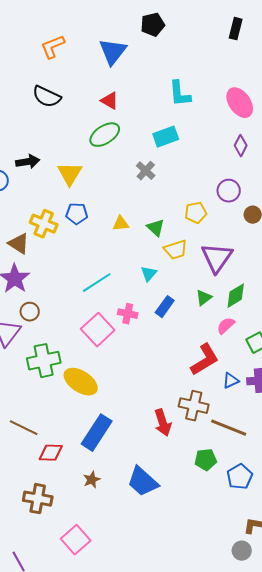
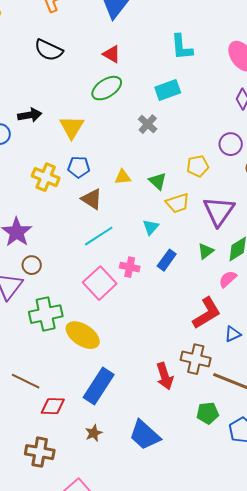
brown triangle: (19, 244) -> (92, 199), moved

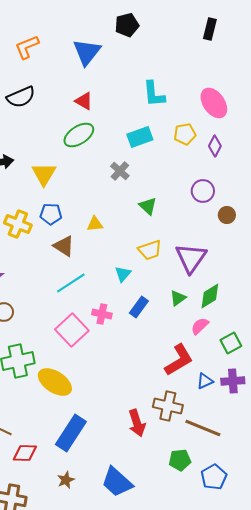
black semicircle: (49, 50) -> (21, 97), turned -48
yellow pentagon: (198, 166) -> (185, 134), moved
green triangle: (158, 181) -> (148, 206), moved

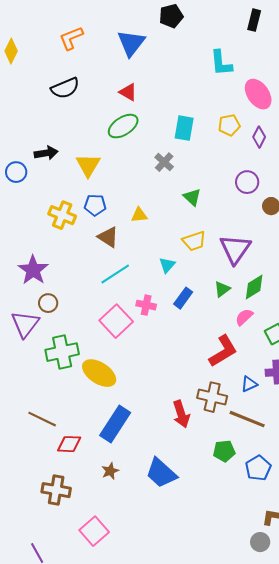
cyan L-shape: (154, 94) -> (221, 63), moved
cyan rectangle: (140, 137) -> (184, 128), turned -60
blue triangle: (205, 381) -> (249, 384), moved

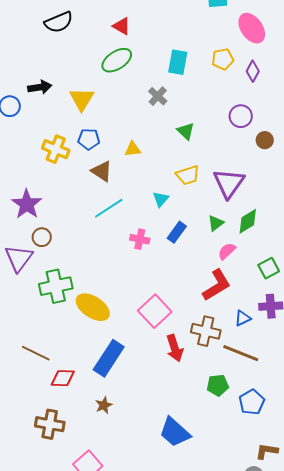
pink semicircle: (244, 317) -> (227, 251), moved
pink square: (116, 321) -> (155, 311), moved
blue trapezoid: (161, 473) -> (175, 432), moved

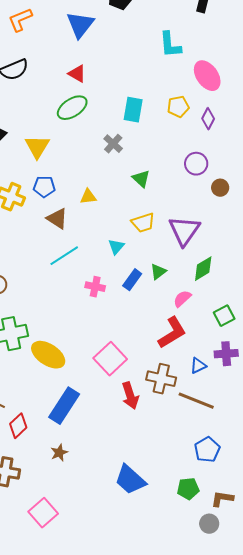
green triangle: (216, 223) -> (158, 272), moved
red diamond: (63, 378) -> (18, 426), turned -45
green pentagon: (218, 385) -> (188, 489), moved

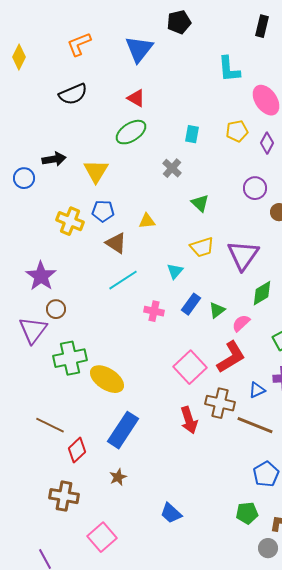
cyan rectangle: (133, 110) -> (192, 134), size x0.7
green triangle: (158, 272) -> (217, 310), moved
pink square: (110, 359) -> (190, 367), moved
blue trapezoid: (130, 480) -> (171, 513), moved, size x0.7

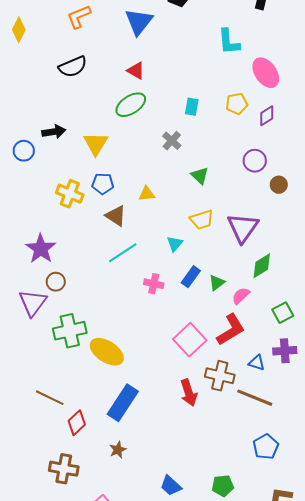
purple diamond: (267, 143) -> (267, 116), turned 30
blue triangle: (257, 390) -> (257, 363), turned 42
green pentagon: (247, 513) -> (223, 486), moved

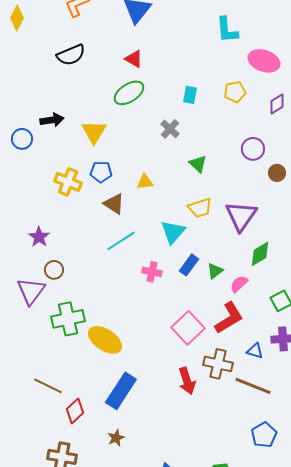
pink ellipse: (266, 73) -> (264, 61), turned -36
purple diamond: (267, 116) -> (277, 104), moved
cyan triangle: (175, 244) -> (173, 232), size x1.5
purple star: (41, 249) -> (39, 237), size x0.7

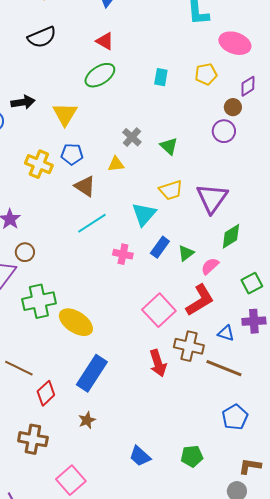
gray cross: (170, 129) -> (132, 137), moved
brown circle: (277, 173) -> (233, 107), moved

